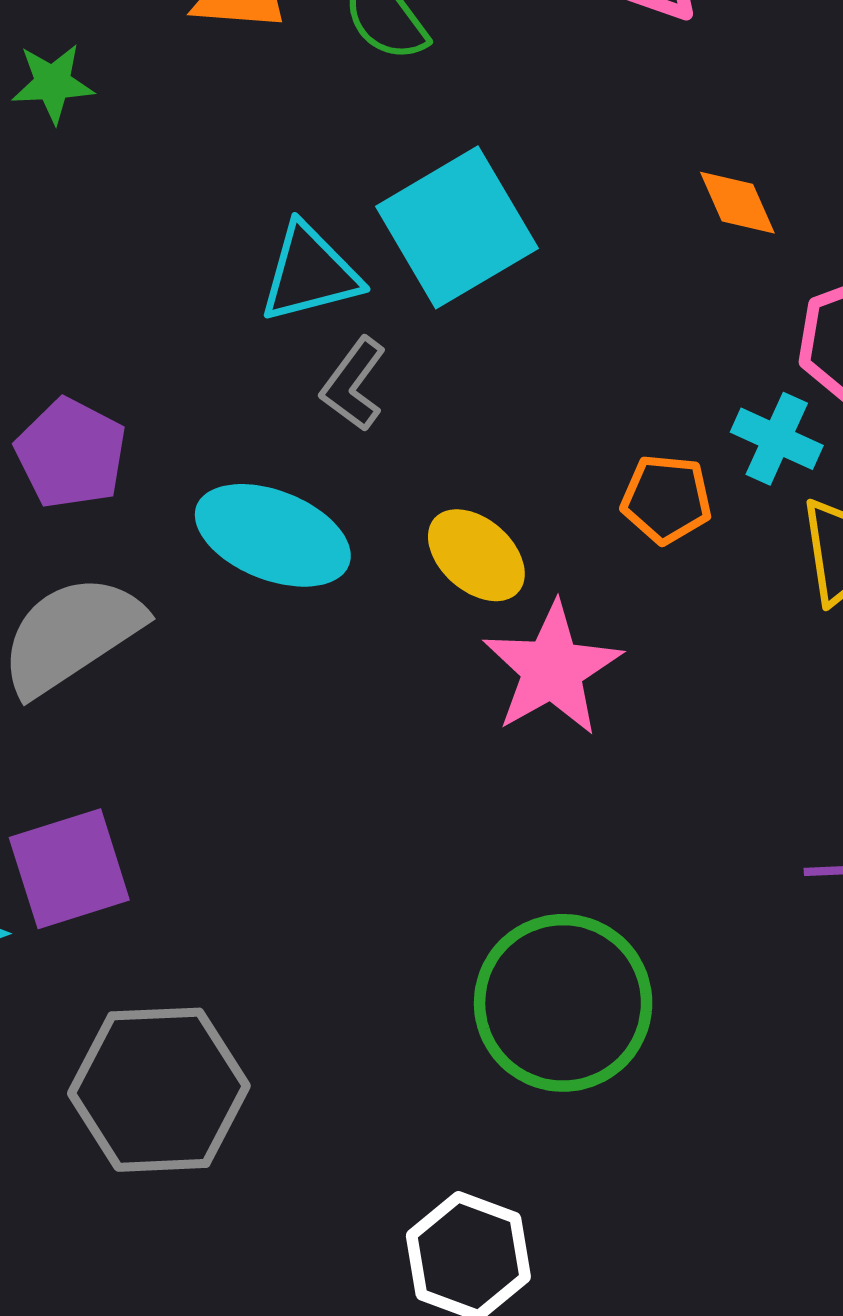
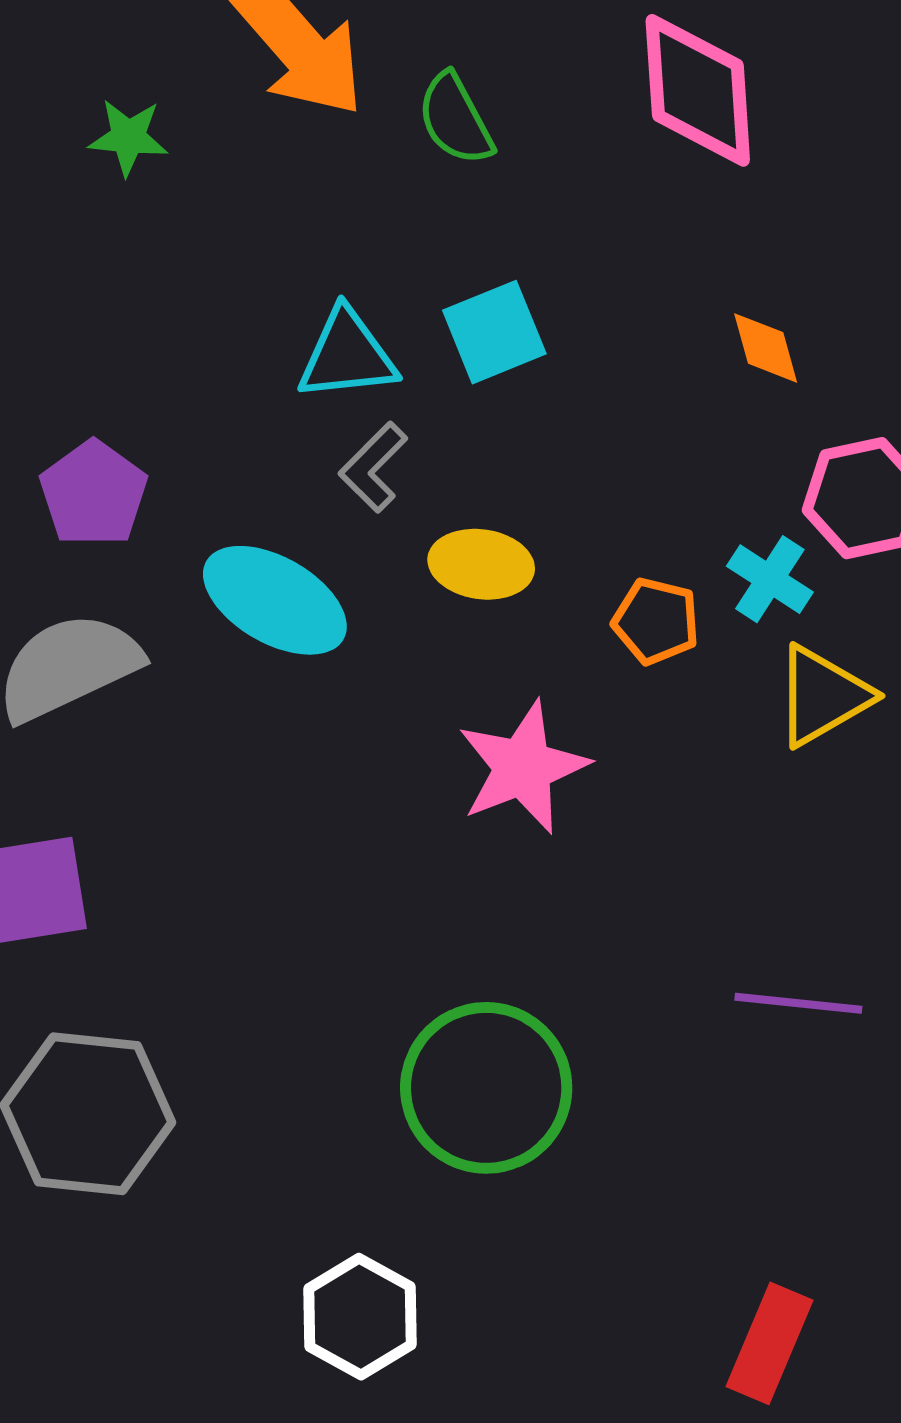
cyan square: (457, 227) -> (494, 332), size x0.7
yellow ellipse: (476, 555) -> (481, 564), moved, turned -42

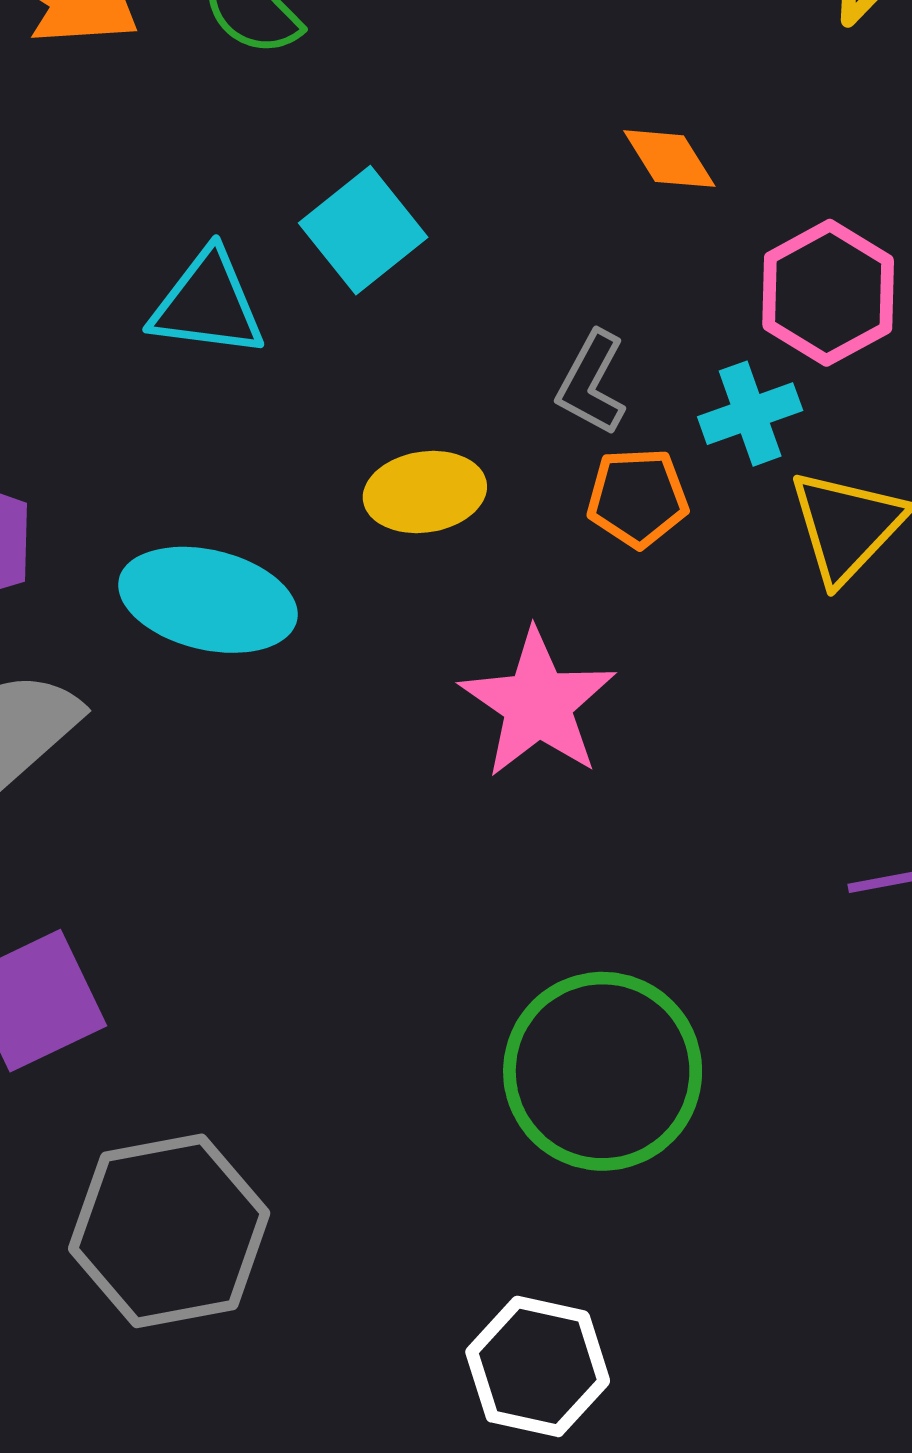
cyan triangle: (347, 355) -> (207, 304), turned 30
gray L-shape: (373, 467) -> (592, 383), moved
cyan cross: (770, 579) -> (750, 414), turned -36

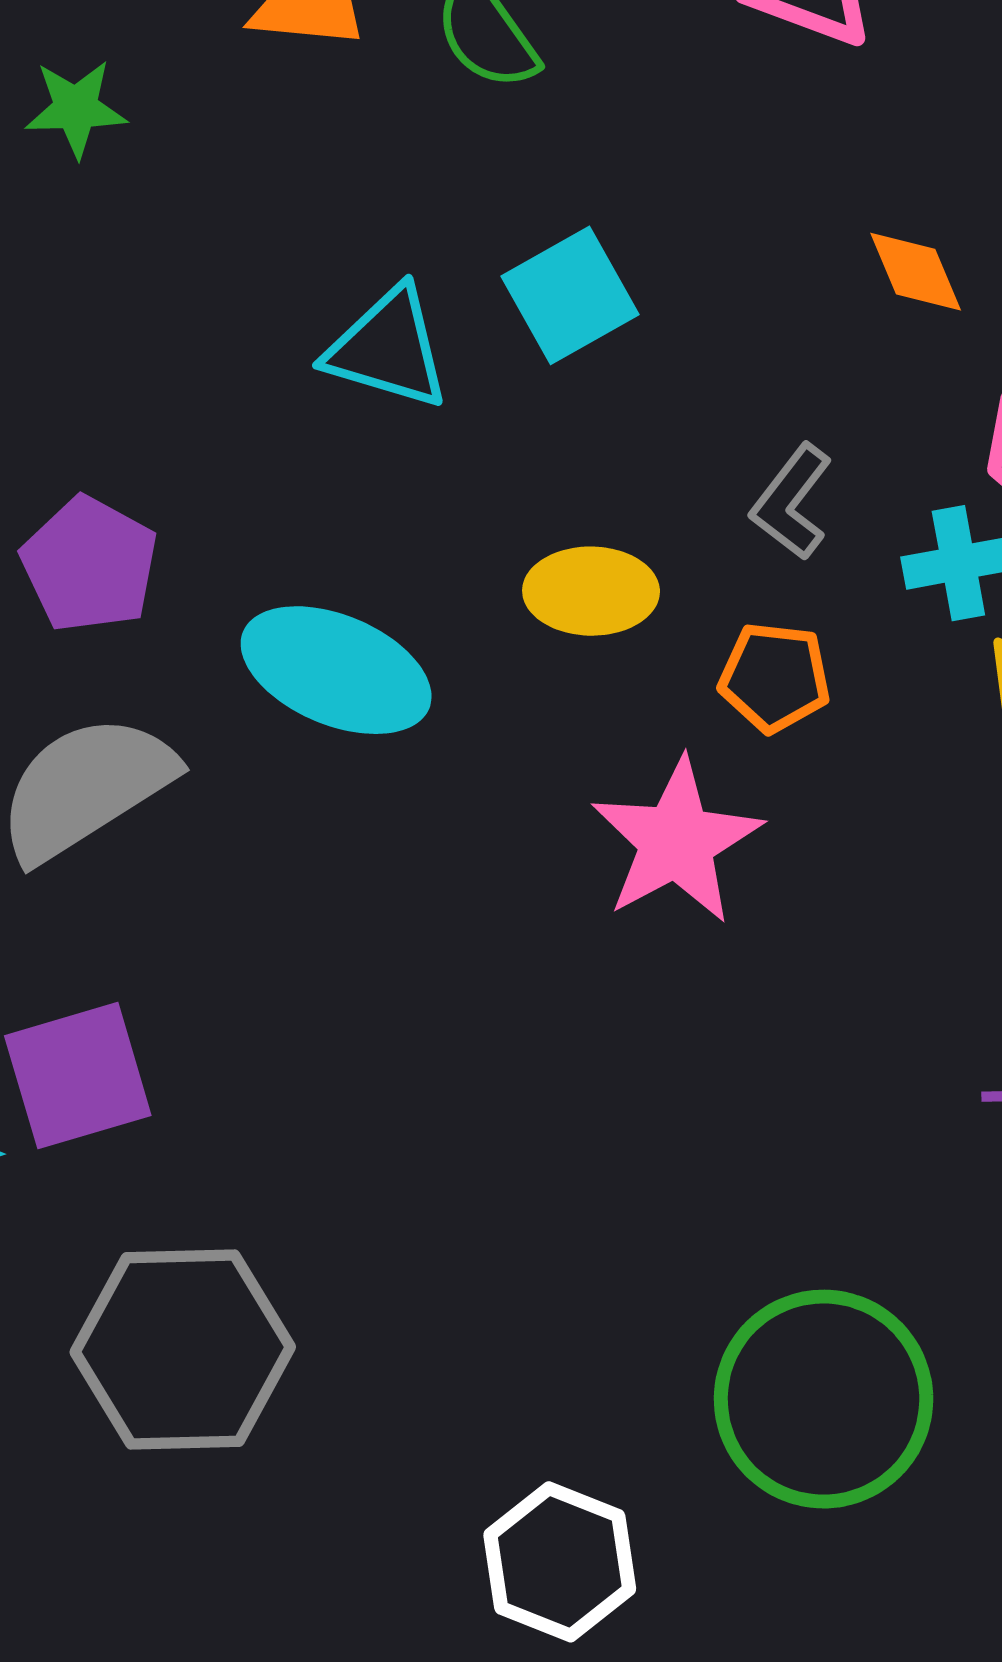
orange pentagon: (638, 498) -> (775, 677), moved
green circle: (603, 1071) -> (824, 1399), moved

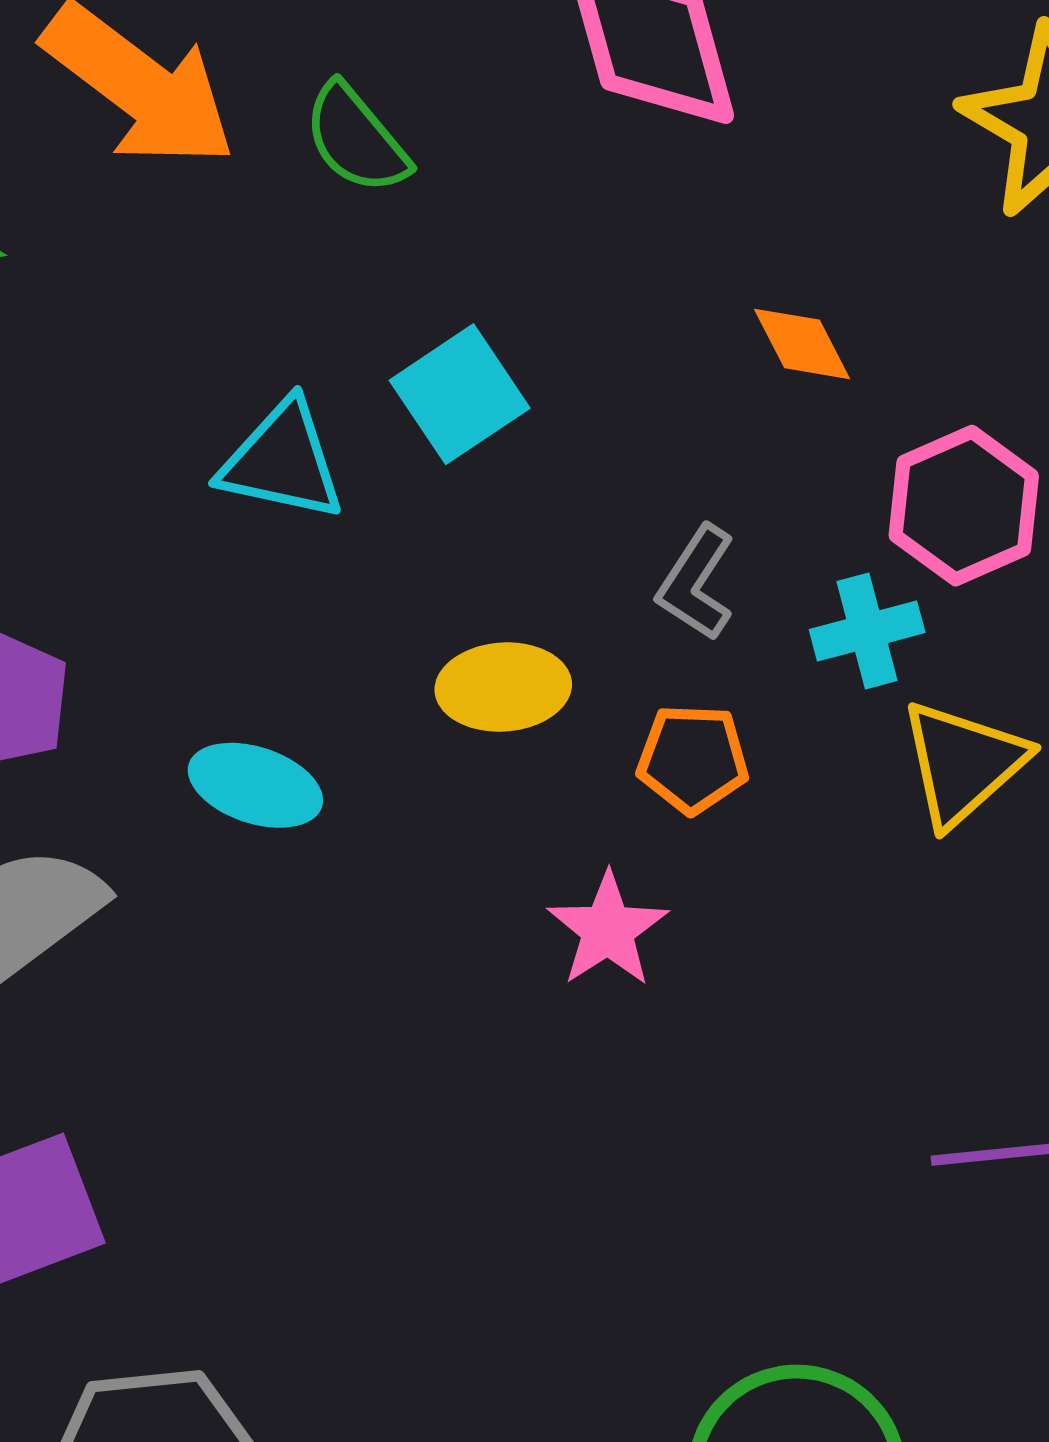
cyan ellipse: (336, 670) -> (255, 785), size x0.7
pink star: (677, 841) -> (608, 930), size x0.7

